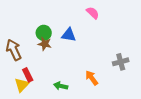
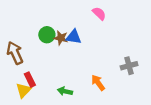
brown star: (45, 44) -> (61, 38), moved

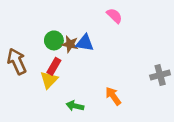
gray cross: (129, 66) -> (160, 75), moved
red rectangle: (30, 80) -> (54, 66), moved, turned 56
yellow triangle: (23, 90) -> (49, 80), moved

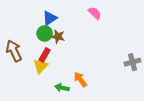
blue triangle: (85, 43) -> (50, 18), moved, turned -42
orange arrow: (113, 96) -> (80, 79), moved

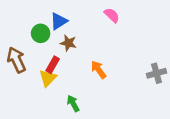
green circle: (45, 33) -> (41, 33), moved
orange arrow: (80, 79) -> (99, 70), moved
green arrow: (62, 88) -> (73, 103), turned 48

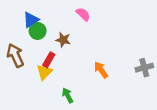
pink semicircle: (112, 15) -> (83, 14), moved
blue triangle: (59, 21) -> (31, 20), moved
orange arrow: (99, 70) -> (101, 70), moved

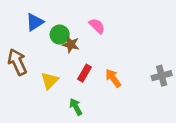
pink semicircle: (83, 14) -> (97, 26), moved
green circle: (38, 31) -> (60, 35), moved
red rectangle: (49, 60) -> (85, 73), moved

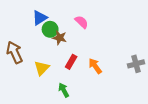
blue triangle: (35, 22) -> (40, 18), moved

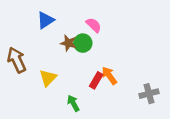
green circle: (50, 29) -> (83, 43), moved
red rectangle: (71, 62) -> (96, 80), moved
gray cross: (136, 64) -> (149, 94), moved

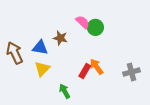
blue triangle: (46, 20) -> (40, 48), moved, turned 42
green circle: (83, 43) -> (95, 27), moved
gray cross: (149, 94) -> (132, 72), moved

